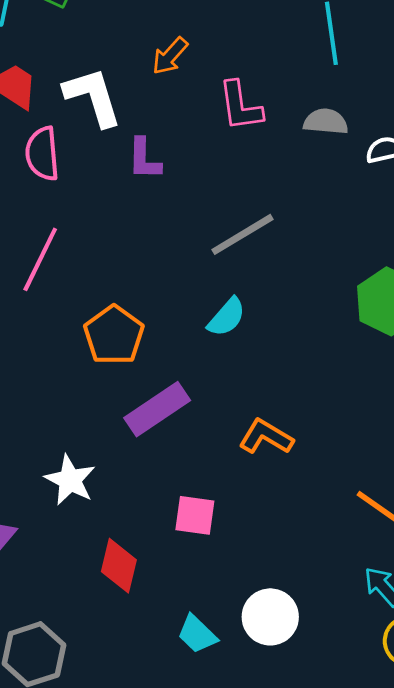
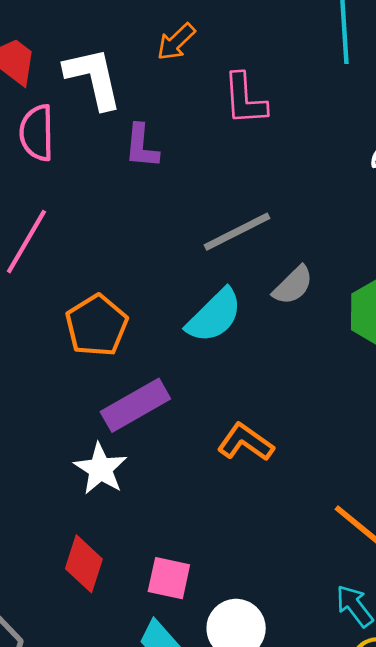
gray semicircle: (326, 122) -> (293, 285), moved, turned 126
cyan semicircle: (227, 317) -> (214, 316), size x1.4
white star: (70, 480) -> (100, 469), moved
pink square: (195, 515) -> (169, 578), moved

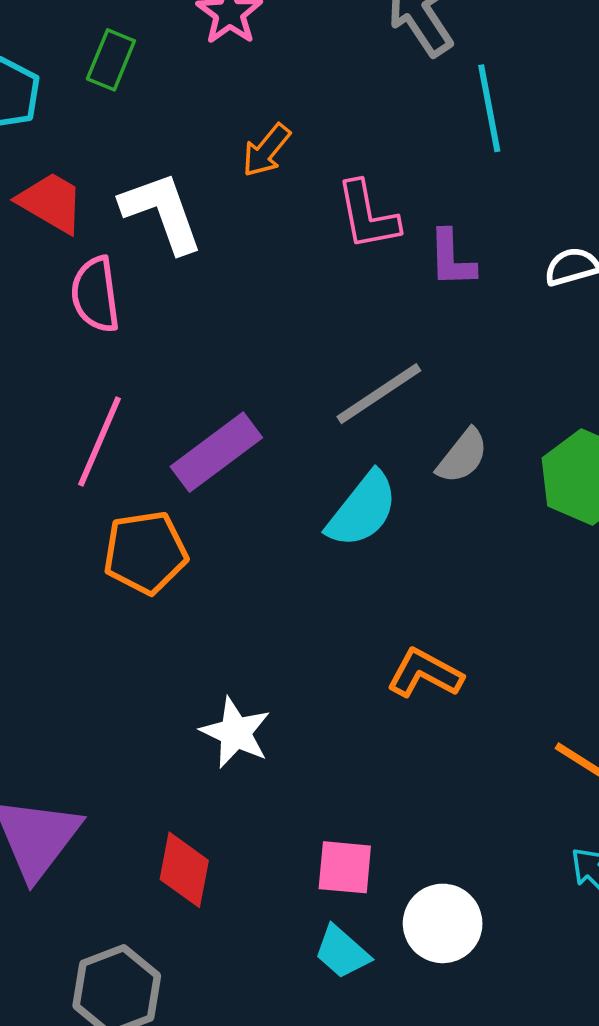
purple L-shape: (142, 146) -> (452, 259), moved
orange pentagon: (97, 325) -> (145, 552), moved, turned 30
purple rectangle: (135, 405) -> (216, 452), moved
red diamond: (84, 564) -> (184, 870), moved

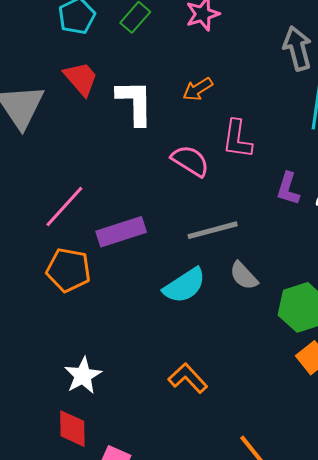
purple L-shape: (452, 259) -> (288, 189), moved
pink semicircle: (95, 294) -> (190, 161), moved, turned 111
gray semicircle: (462, 456) -> (244, 276), turned 80
red diamond: (184, 870) -> (72, 429), moved, turned -30

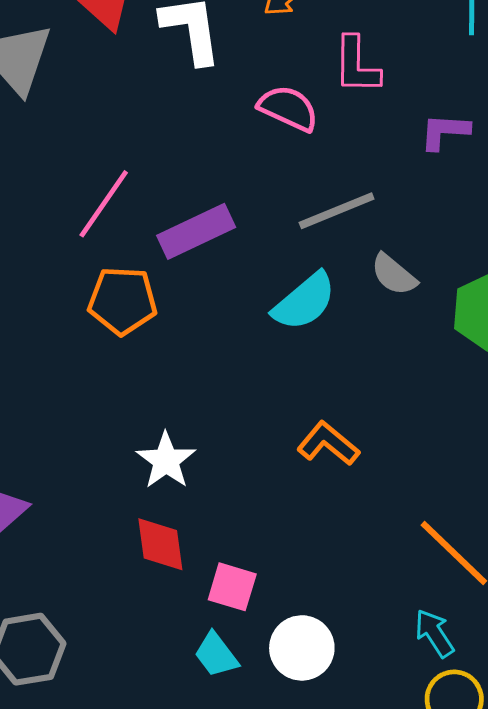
purple L-shape: (288, 189) -> (445, 132), turned 84

